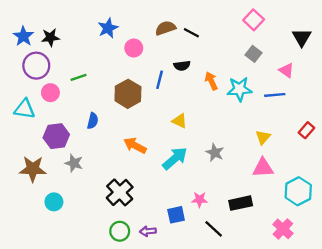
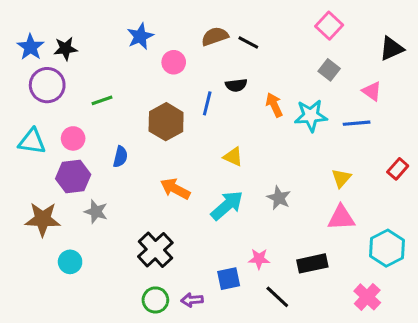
black triangle: (302, 37) -> (392, 49), turned 36
pink circle: (50, 93) -> (73, 138), moved

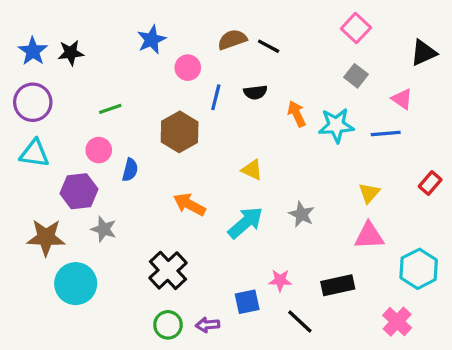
purple circle: (47, 85) -> (33, 102), moved
blue line: (207, 103) -> (216, 97), moved
pink circle: (73, 138) -> (99, 150), moved
cyan circle: (70, 262) -> (76, 284), size x1.6

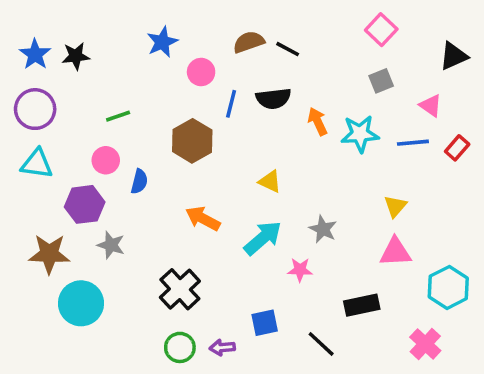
gray square: (356, 76) -> (381, 81), turned 30
black semicircle: (255, 92) -> (273, 98), size x1.4
red rectangle: (430, 183) -> (457, 148), moved
pink star: (280, 280) -> (300, 270), moved

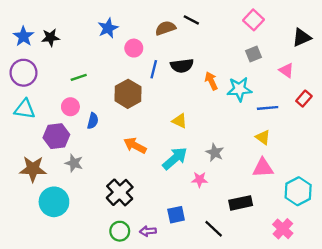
black line: (288, 49) -> (191, 20), moved
blue line: (413, 143) -> (268, 108), moved
yellow triangle: (395, 206) -> (263, 137), turned -35

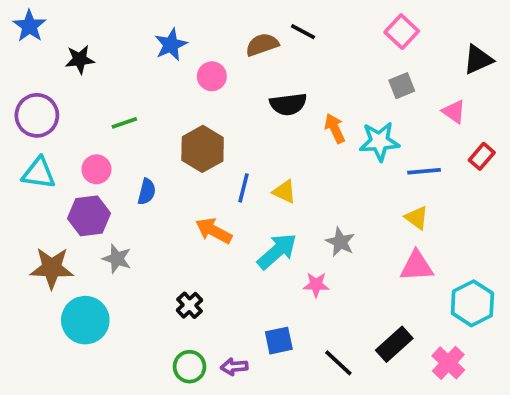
blue star: (23, 36) -> (29, 26), moved
blue line: (154, 69) -> (243, 188), moved
pink circle: (70, 107) -> (96, 169), moved
black cross: (120, 192) -> (190, 305), size x0.6
black rectangle: (241, 203) -> (394, 344), moved, turned -30

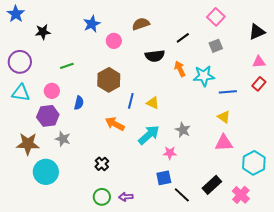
black line: (303, 32) -> (183, 38), moved, turned -64
pink triangle: (454, 112) -> (259, 62), moved, turned -40
blue square: (279, 341) -> (164, 178), moved

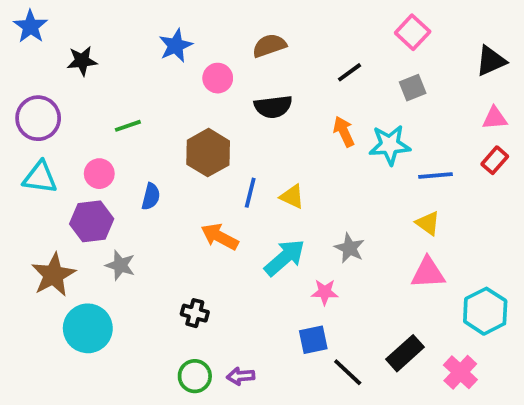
black semicircle: (155, 56) -> (273, 107), moved
brown star: (28, 144) -> (53, 275), turned -30
black cross: (102, 164) -> (195, 313), turned -32

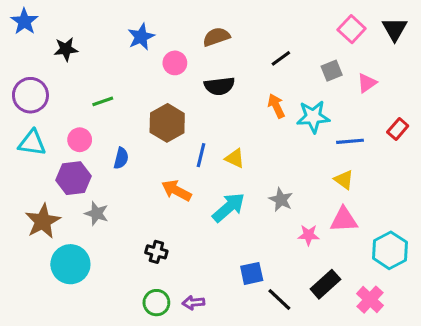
pink square: (413, 32) -> (352, 29), moved
black triangle: (491, 61) -> (395, 29), moved, turned -36
pink triangle: (495, 118) -> (367, 83), moved, turned -30
pink star: (325, 292) -> (309, 235), moved

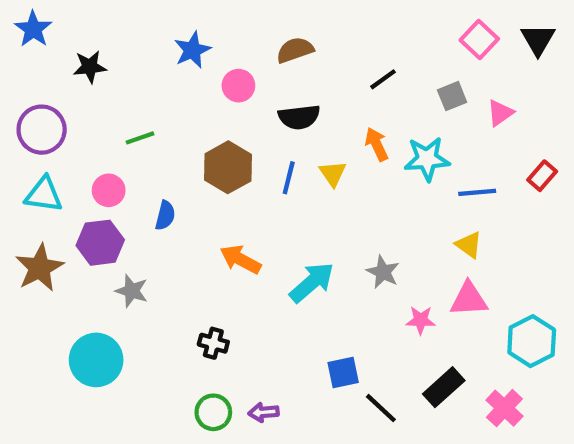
blue line: (201, 155) -> (289, 178), moved
yellow triangle: (235, 158) -> (333, 174), moved, turned 30
brown star: (43, 221) -> (40, 268), moved

